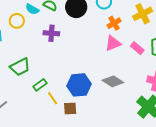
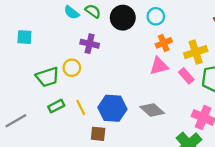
yellow cross: (143, 14) -> (196, 52), moved
yellow circle: (17, 21) -> (72, 68), moved
green rectangle: (40, 85) -> (56, 106), moved
yellow line: (53, 98) -> (81, 107), moved

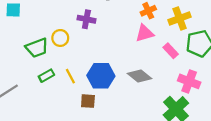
purple cross: (90, 44) -> (86, 19), moved
pink rectangle: (186, 76) -> (171, 51), moved

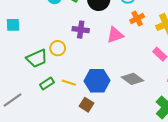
pink triangle: (145, 33) -> (115, 35), moved
yellow line: (70, 76) -> (69, 83), turned -40
brown square: (88, 101) -> (86, 105), turned 32

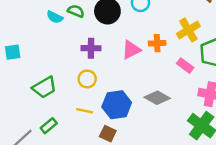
orange cross: (137, 19) -> (157, 43), moved, turned 32
yellow circle: (58, 48) -> (87, 79), moved
green rectangle: (47, 84) -> (49, 126), moved

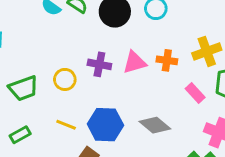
purple cross: (91, 48) -> (99, 64), moved
yellow circle: (87, 79) -> (65, 79), moved

